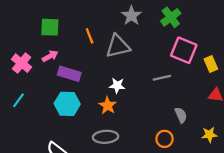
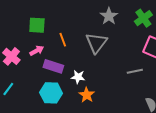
orange line: (90, 36) -> (63, 40), moved
gray triangle: (118, 46) -> (96, 43), turned -40
white star: (117, 86) -> (78, 77), moved

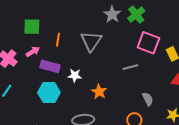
gray star: (109, 16) -> (112, 14), moved
orange line: (63, 40) -> (58, 40), turned 32
orange star: (87, 95) -> (99, 92), moved

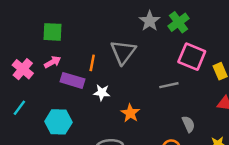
orange line: (58, 40) -> (92, 63), moved
cyan hexagon: (49, 93) -> (58, 122), moved

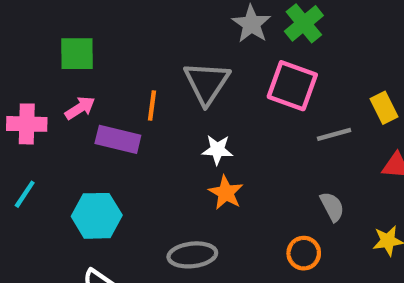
pink square: (192, 57) -> (292, 86), moved
pink cross: (23, 69) -> (27, 124), turned -35
gray line: (169, 85) -> (334, 134), moved
white star: (102, 93) -> (217, 150), moved

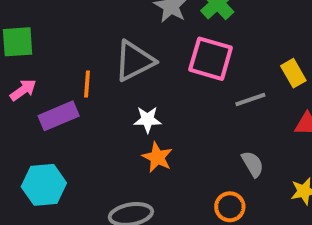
gray triangle: (207, 83) -> (134, 61), turned 33
purple rectangle: (118, 139) -> (59, 116), turned -33

